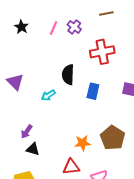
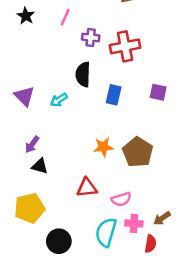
purple cross: (74, 27) -> (91, 38), moved, turned -32
purple triangle: (15, 82) -> (24, 96), moved
orange star: (83, 143) -> (103, 147), moved

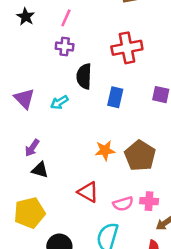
purple cross: (91, 38) -> (65, 46), moved
red triangle: (87, 188) -> (88, 192), turned 35
pink cross: (134, 223) -> (149, 201), moved

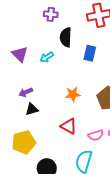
purple arrow: (32, 148) -> (26, 92), turned 32
orange star: (105, 150) -> (73, 94), moved
black triangle: (40, 170) -> (32, 109), turned -32

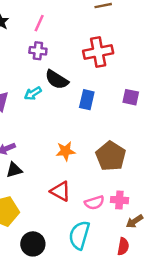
black semicircle: (66, 37) -> (57, 80), turned -60
cyan arrow: (47, 57) -> (33, 93), moved

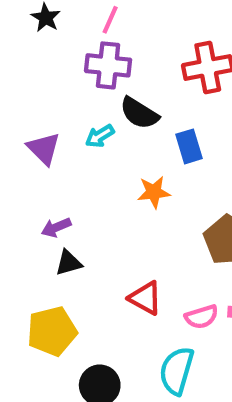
purple cross: (38, 51) -> (108, 65), size x1.5
blue rectangle: (87, 100) -> (189, 146), turned -30
orange star: (66, 151) -> (154, 192), moved

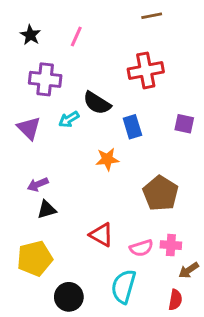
purple cross: (108, 65) -> (45, 79), moved

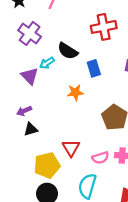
purple cross: (45, 79) -> (30, 34), turned 30
purple triangle: (29, 128) -> (30, 76), moved
red triangle: (101, 235) -> (71, 148), turned 30
yellow pentagon: (35, 258) -> (47, 165), moved

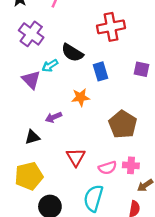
purple arrow: (24, 111) -> (53, 117), moved
yellow pentagon: (47, 165) -> (29, 176), moved

